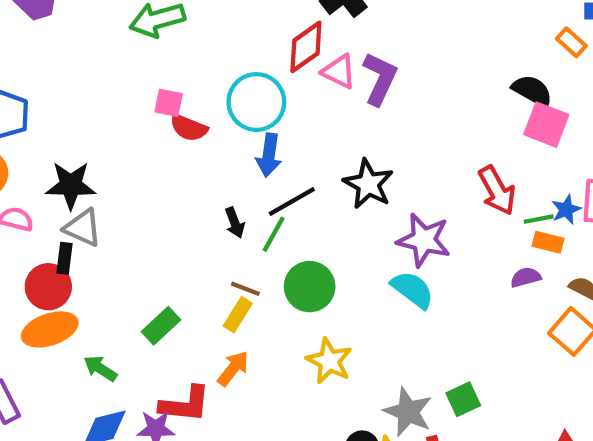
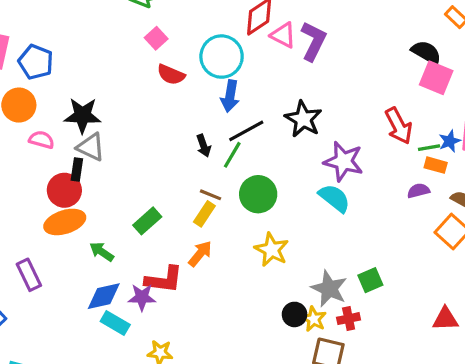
pink square: (169, 103) -> (156, 38), moved, turned 35

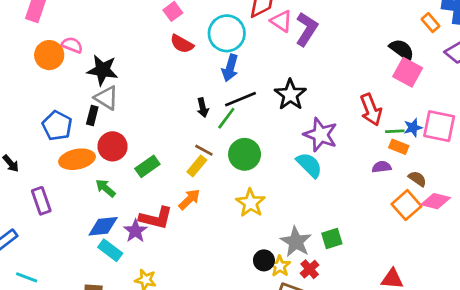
blue pentagon: (36, 62) -> (57, 126), moved
pink semicircle: (42, 140) -> (72, 45), moved
red circle: (64, 190) -> (113, 146), moved
purple star: (142, 297) -> (135, 231), turned 30
red cross: (349, 319) -> (310, 269), turned -36

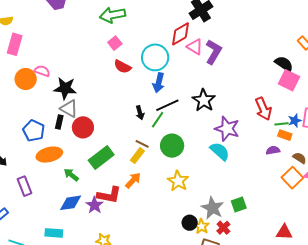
red circle: (113, 146) -> (83, 127), moved
green rectangle: (147, 166) -> (101, 158), size x1.4
cyan rectangle: (110, 250) -> (54, 233), moved, turned -30

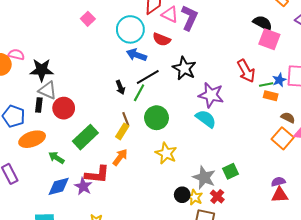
red semicircle: (123, 67) -> (162, 39), moved
blue arrow: (159, 83) -> (137, 55), turned 102
brown line: (142, 144) -> (126, 119), turned 48
purple semicircle: (273, 150) -> (278, 182), moved

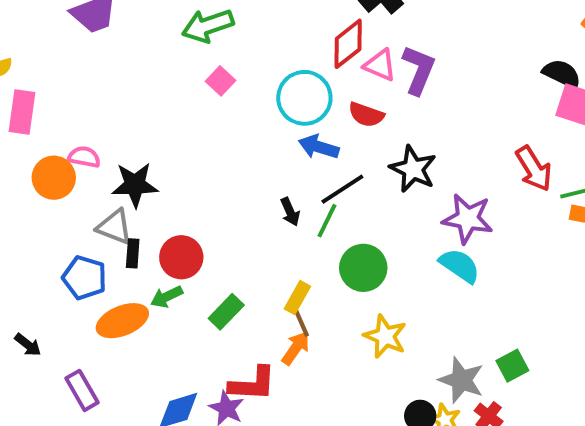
gray triangle: (48, 90) -> (114, 227), moved
brown line: (126, 119) -> (302, 323), moved
green rectangle: (85, 137) -> (226, 312), size x0.7
green arrow: (56, 158) -> (167, 297), moved, turned -56

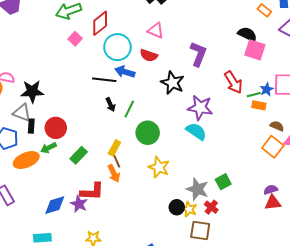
red diamond: (348, 44) -> (100, 23), moved
purple L-shape: (419, 70) -> (198, 54), moved
black line: (342, 189) -> (104, 80), moved, turned 40
orange arrow: (296, 348) -> (114, 173), turned 120

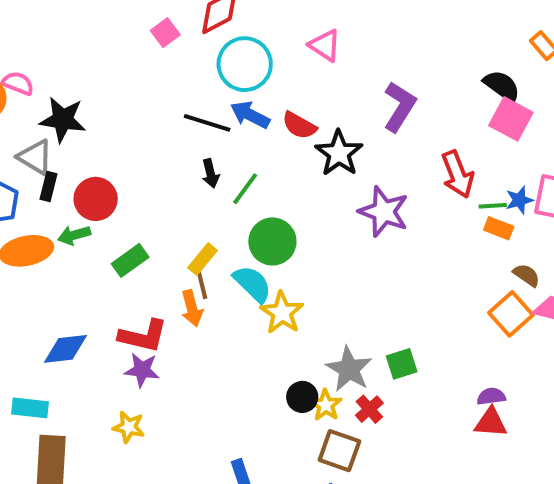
red semicircle: (149, 55) -> (299, 125), moved
cyan semicircle: (196, 131) -> (252, 284), moved
purple star: (79, 204) -> (142, 370), moved, turned -30

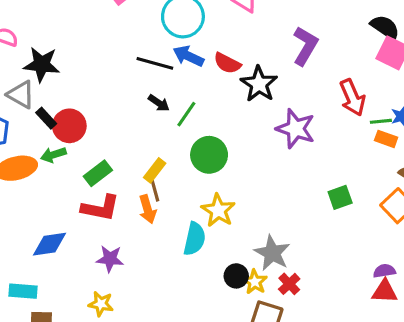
black arrow: (210, 173) -> (159, 103), turned -40
black rectangle: (48, 187) -> (46, 118), moved, turned -55
cyan semicircle: (252, 284) -> (194, 239), moved, turned 60
red L-shape: (143, 336) -> (100, 208), moved
green square: (402, 364) -> (340, 197), moved

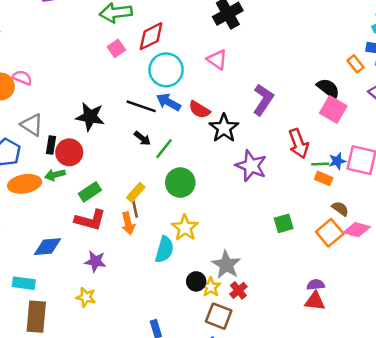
black star: (42, 64) -> (90, 117), moved
black rectangle: (46, 118) -> (51, 145), turned 48

